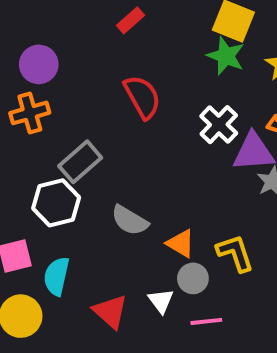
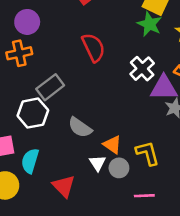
white triangle: (161, 301) -> (98, 163), moved
pink line: (206, 321) -> (144, 196), moved

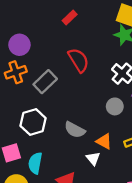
gray rectangle: (50, 87) -> (45, 82), moved
gray circle: (119, 168) -> (115, 106), moved

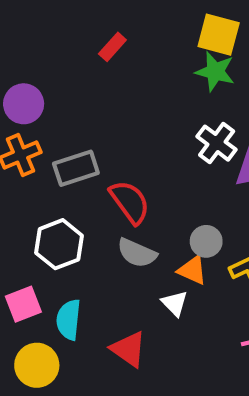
red semicircle: (78, 60) -> (130, 202), moved
gray rectangle: (45, 82) -> (76, 168), turned 30
gray circle: (115, 106) -> (206, 241), moved

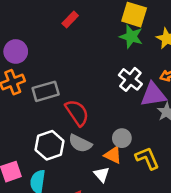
white hexagon: (59, 244) -> (49, 145), moved

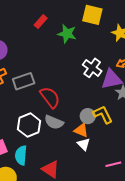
green star: (131, 37) -> (67, 34), moved
yellow L-shape: (147, 158) -> (103, 115), moved
white triangle: (102, 174) -> (84, 144), moved

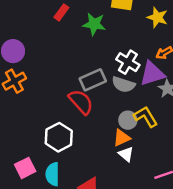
gray rectangle: (24, 81) -> (93, 80), moved
gray semicircle: (54, 122) -> (123, 84), moved
orange triangle: (81, 130) -> (122, 138), turned -42

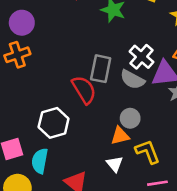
gray rectangle: (93, 80) -> (101, 69), turned -65
yellow L-shape: (146, 117) -> (148, 152), moved
white triangle: (126, 154) -> (115, 164), moved

